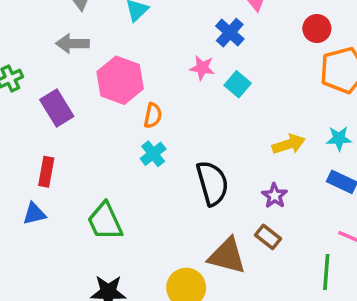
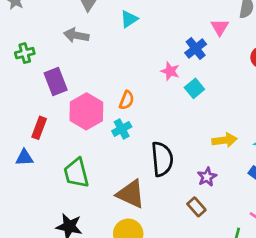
pink hexagon: (120, 80) -> (86, 111), moved
brown triangle: (227, 256) -> (131, 194), moved

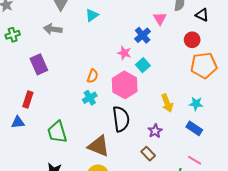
green cross: (25, 53) -> (13, 35), moved
pink hexagon: (86, 111) -> (125, 85), moved
yellow arrow: (225, 140) -> (167, 103), turned 78

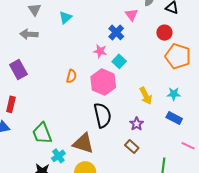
orange pentagon: (204, 65) -> (178, 56), turned 30
cyan cross: (90, 98) -> (58, 156), moved
pink line: (195, 160) -> (188, 146), moved

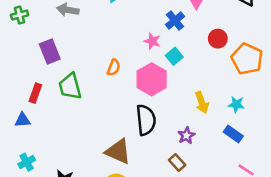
red circle: (164, 33) -> (218, 39), moved
green trapezoid: (42, 133) -> (70, 86), moved
cyan cross: (58, 156) -> (27, 162), moved

